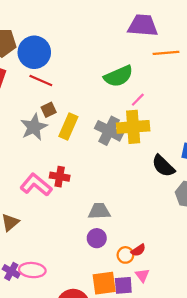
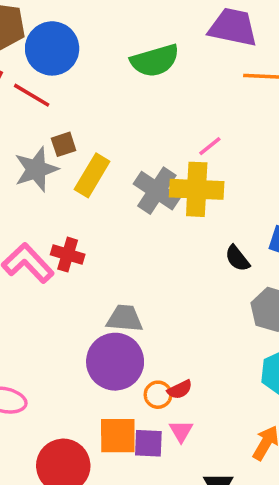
green semicircle: (118, 76) -> (155, 61), moved
red line: (41, 81) -> (32, 95), moved
black semicircle: (163, 166) -> (237, 258), size x0.7
purple circle: (97, 238) -> (115, 362), size x1.8

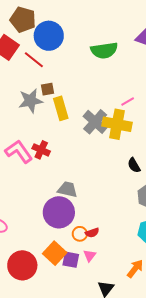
yellow rectangle: (92, 175) -> (61, 108), turned -55
orange square: (118, 436) -> (55, 253), turned 35

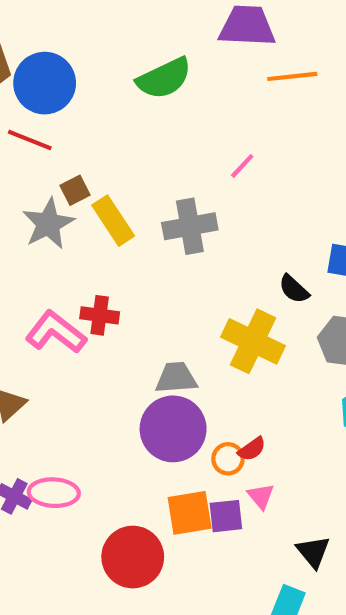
gray cross: (95, 122) -> (190, 226), turned -35
yellow cross: (117, 124) -> (253, 341), moved, turned 32
orange square: (55, 253) -> (190, 513), turned -35

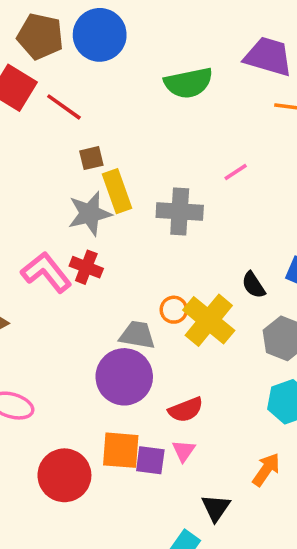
blue circle: (45, 83) -> (100, 35), moved
gray star: (48, 224) -> (90, 214), moved
red semicircle: (252, 449) -> (186, 410), size x1.4
orange circle: (228, 459) -> (174, 310), moved

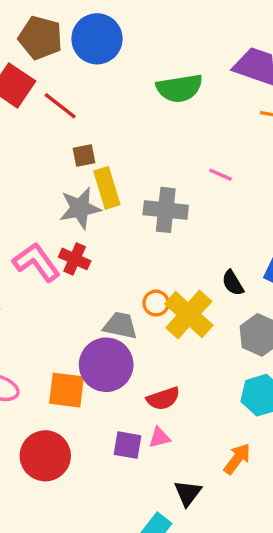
pink line: (236, 172) -> (220, 175), turned 55
orange square: (121, 450) -> (67, 390), moved
pink triangle: (184, 451) -> (159, 438), turned 40

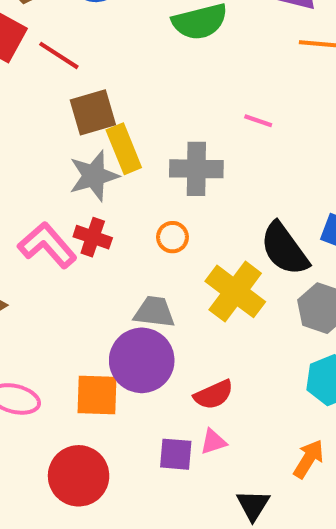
brown square: (84, 156) -> (93, 112), size x1.6
black semicircle: (233, 283) -> (284, 249), size x1.8
orange circle: (156, 303) -> (172, 237), moved

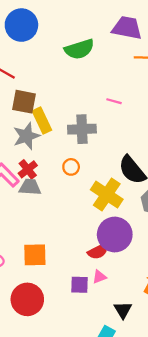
brown square: (93, 112) -> (24, 102), turned 30
red cross: (93, 237) -> (28, 169), turned 36
gray trapezoid: (154, 312) -> (30, 187), moved
purple circle: (142, 360) -> (115, 234), moved

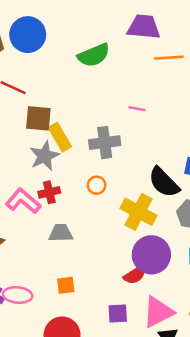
red cross: (28, 169) -> (49, 192), turned 30
gray trapezoid: (30, 187) -> (61, 233), moved
orange square: (35, 255) -> (66, 285), size x0.7
pink triangle: (99, 277) -> (158, 312), moved, size x2.0

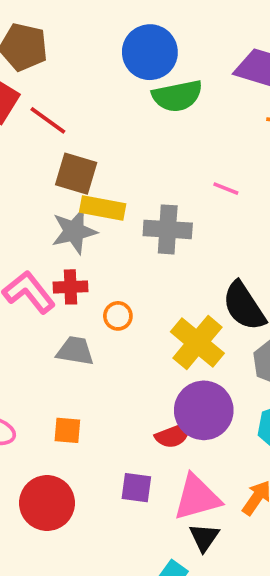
blue circle: (28, 35) -> (150, 52), moved
yellow rectangle: (60, 137) -> (103, 208), turned -60
orange circle: (97, 185) -> (118, 316), moved

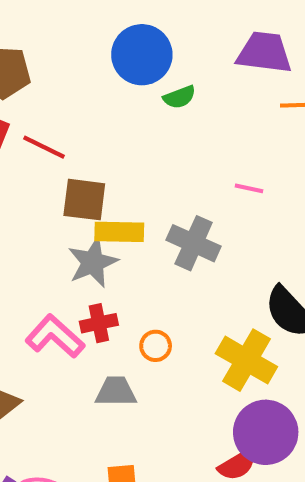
green semicircle: (177, 96) -> (179, 97), size x0.6
gray cross: (168, 229) -> (194, 243), turned 30

